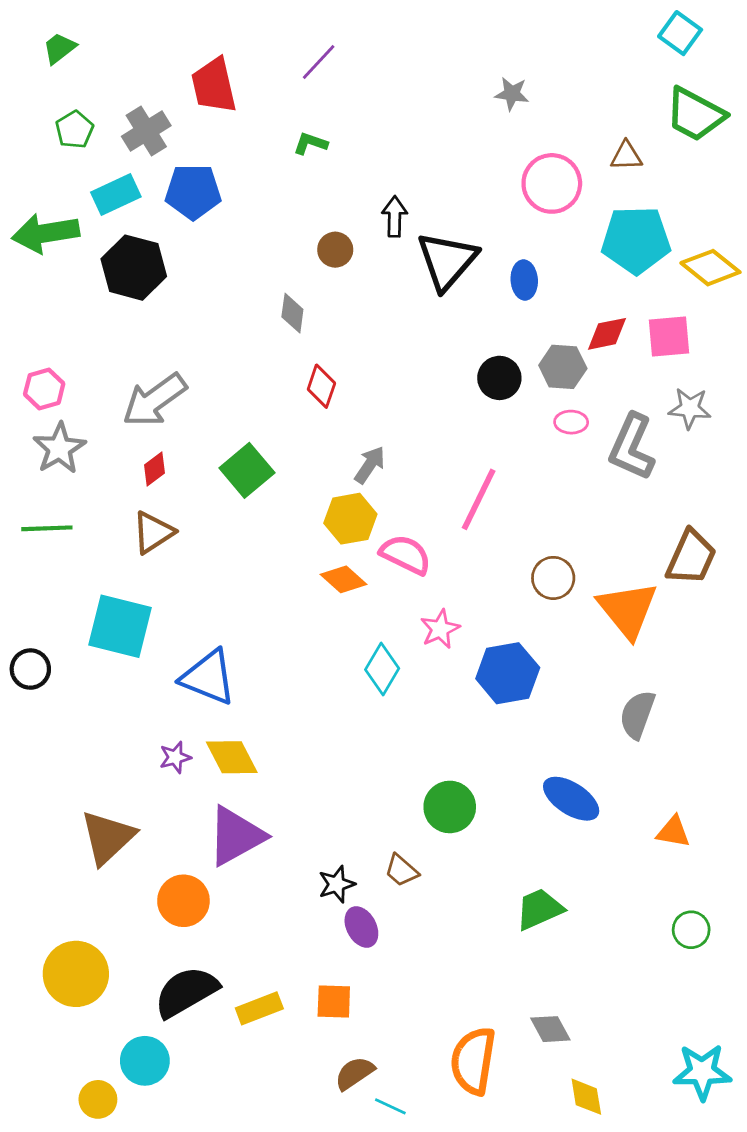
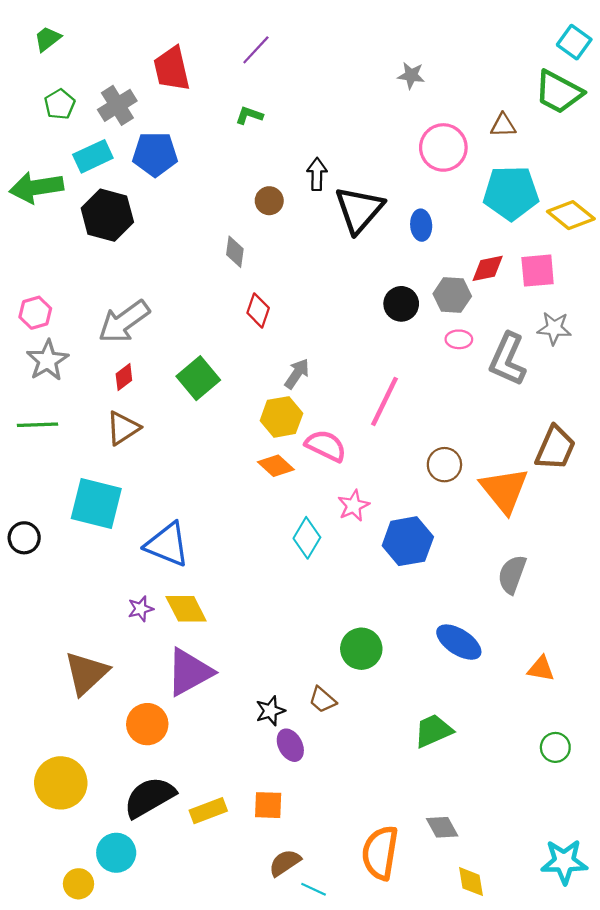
cyan square: (680, 33) -> (574, 42), moved

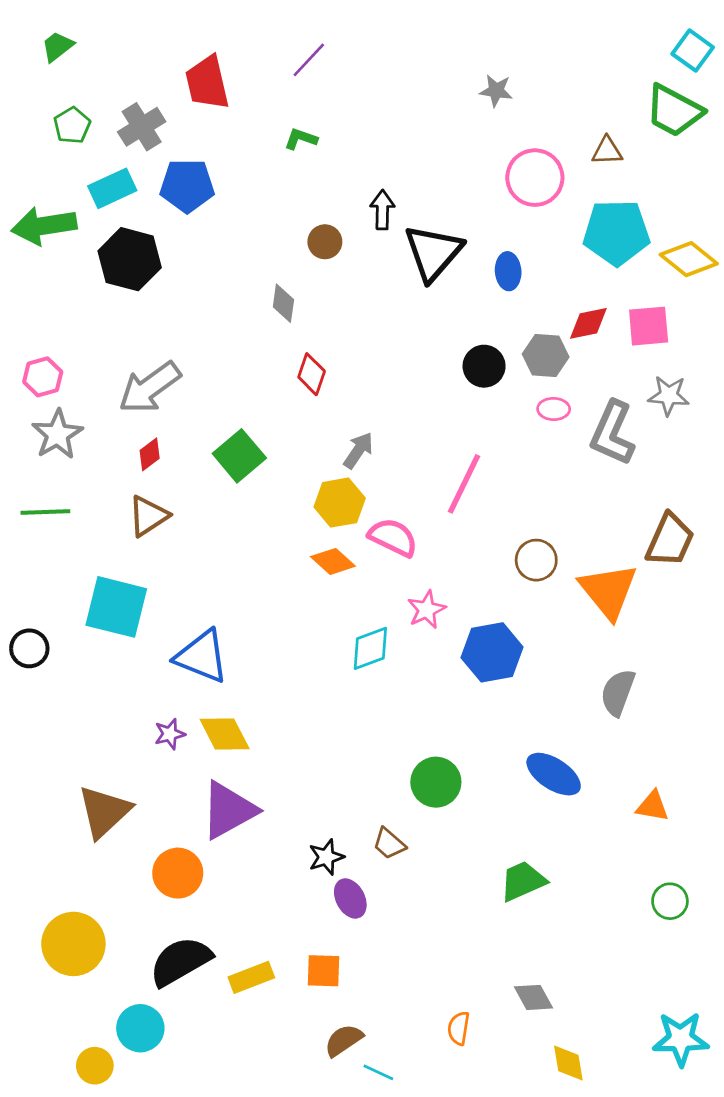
cyan diamond: (307, 538) -> (370, 648), turned 39
orange semicircle: (380, 853) -> (459, 1028), size x0.5

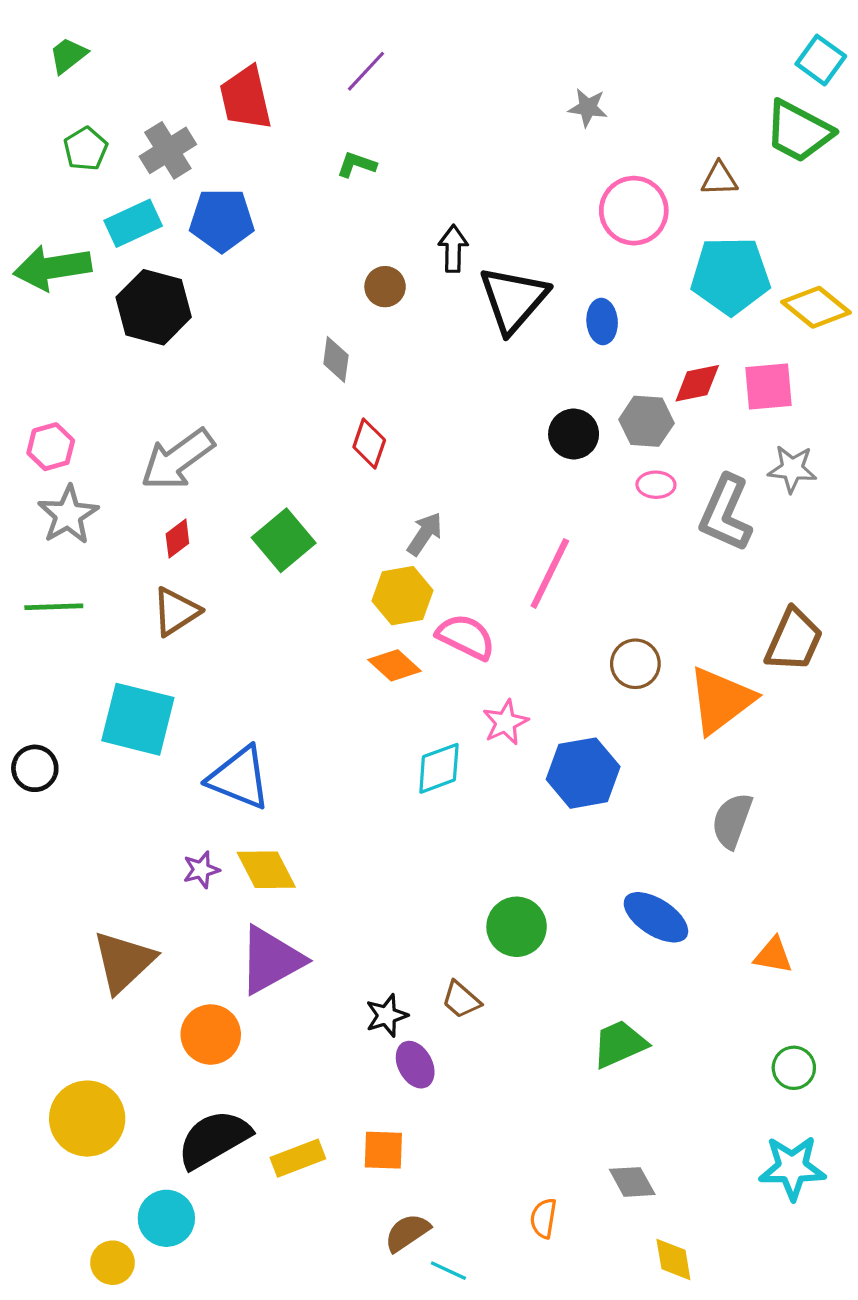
orange triangle: (608, 591) -> (721, 700), turned 32
cyan star: (681, 1039) -> (792, 1168), moved

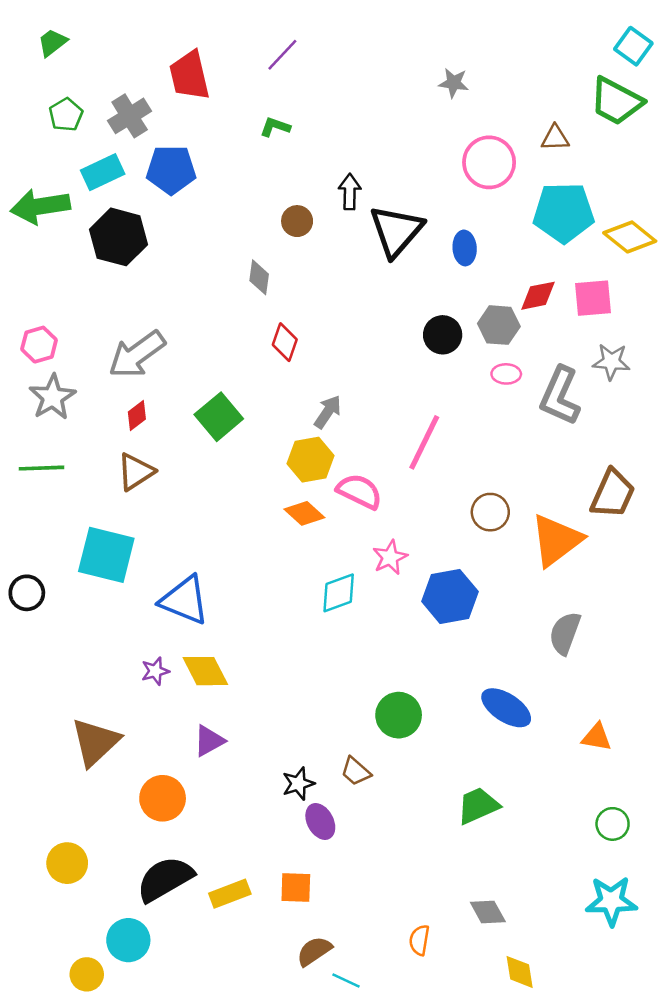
purple triangle: (271, 960) -> (209, 741), size x0.6
yellow circle: (87, 1119) -> (67, 863), size x0.7

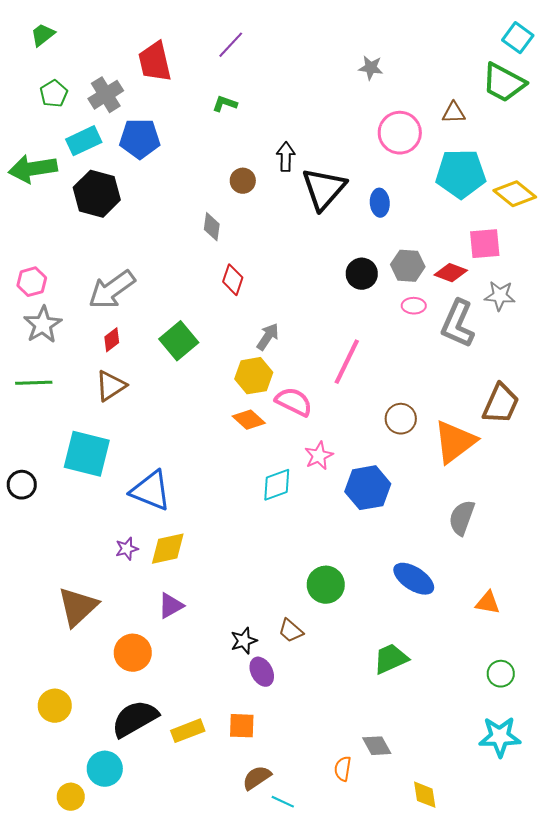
red diamond: (538, 296) -> (451, 273), moved, turned 32
yellow diamond: (205, 671) -> (168, 549), turned -75
gray diamond: (488, 912) -> (377, 746), moved

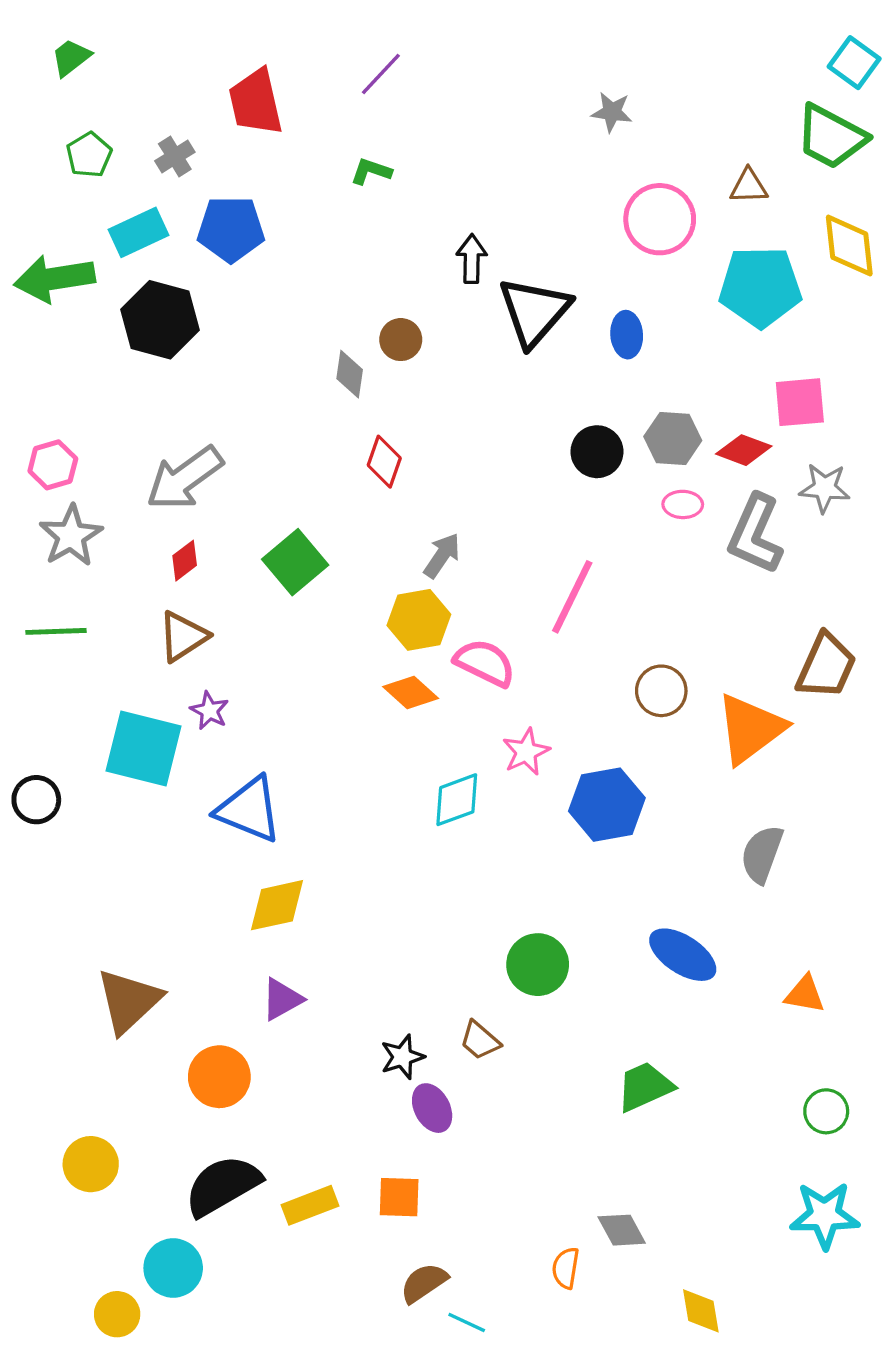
gray cross: (106, 95) -> (175, 157), size x0.7
brown circle: (243, 181) -> (401, 340), moved
yellow diamond: (515, 194) -> (849, 246), moved, turned 45
purple star: (127, 549) -> (209, 711), moved, turned -30

